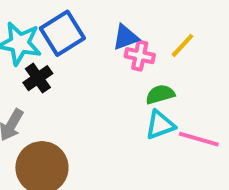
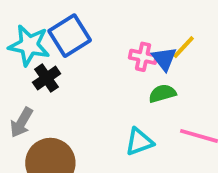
blue triangle: (125, 37) -> (164, 59), moved, turned -48
cyan triangle: (160, 125) -> (139, 142), moved

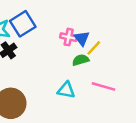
yellow line: (184, 47) -> (94, 48), moved
cyan triangle: (139, 142) -> (66, 90), turned 30

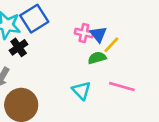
cyan triangle: (66, 90) -> (81, 91), turned 36

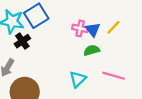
yellow line: (111, 45) -> (114, 27), moved
cyan triangle: (81, 91) -> (78, 79), turned 30

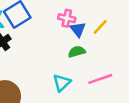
pink cross: (80, 28) -> (67, 18), moved
pink line: (114, 76) -> (100, 79), turned -35

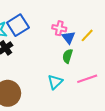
green semicircle: (77, 52) -> (68, 56), turned -56

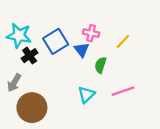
blue square: (18, 25) -> (56, 41), moved
blue triangle: (69, 37) -> (82, 50), moved

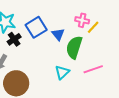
pink cross: (91, 33) -> (82, 20), moved
green semicircle: (101, 65) -> (74, 47), size x1.6

